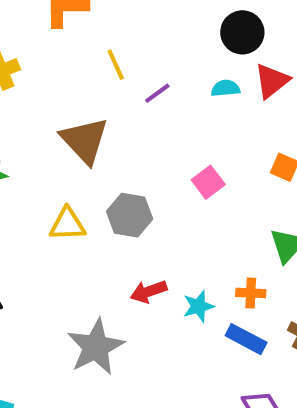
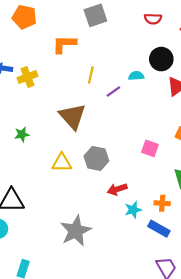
yellow line: (116, 65) -> (91, 75), turned 35
cyan semicircle: (226, 88) -> (136, 76), moved
pink square: (208, 182) -> (150, 148), moved, turned -35
red arrow: (149, 292) -> (117, 189), moved

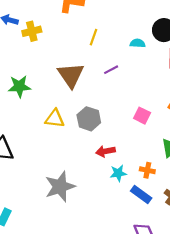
purple line: (113, 92) -> (111, 70), moved
green star: (22, 134) -> (19, 86), size x1.5

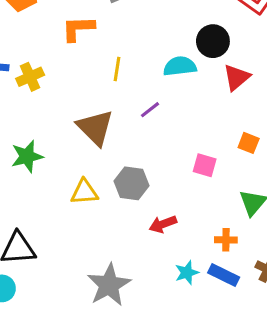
cyan semicircle: (138, 43) -> (180, 66), size x1.5
cyan star: (118, 173) -> (187, 273), moved

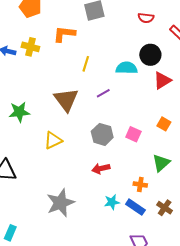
yellow cross: (30, 77) -> (30, 47), moved, turned 30
gray hexagon: (132, 183) -> (102, 134), moved
yellow triangle: (84, 192) -> (53, 140), turned -30

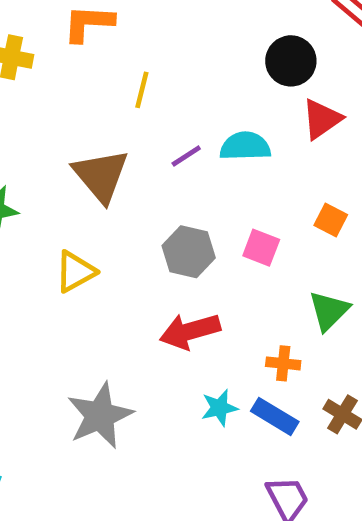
cyan semicircle: (127, 68) -> (245, 146), moved
red arrow: (101, 169) -> (190, 331), size x1.4

